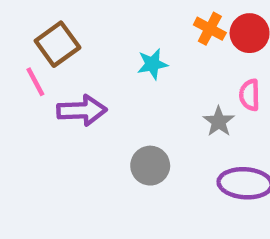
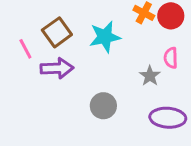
brown square: (57, 44) -> (57, 32), moved
cyan star: (152, 64) -> (105, 37), size x1.5

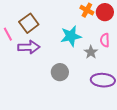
cyan star: (105, 37) -> (71, 36), moved

